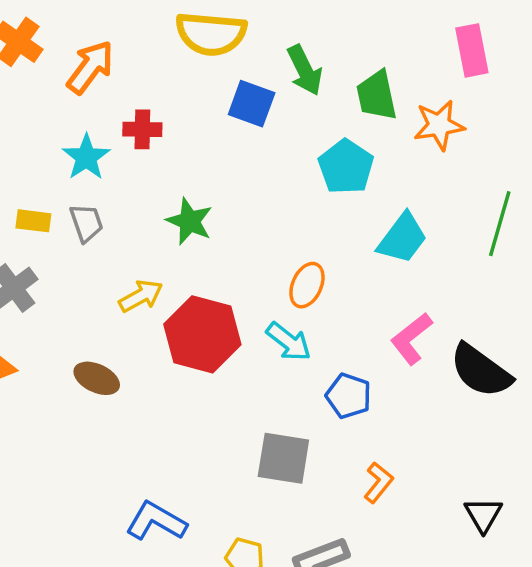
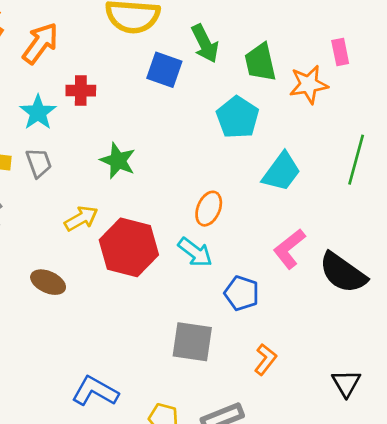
pink rectangle: (472, 50) -> (340, 52), moved, size x0.7

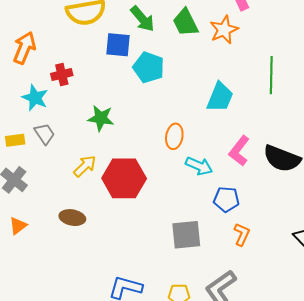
cyan pentagon: (238, 117) -> (149, 67), moved
cyan arrow: (195, 252) -> (199, 166), moved
blue pentagon: (242, 293) -> (226, 199), moved

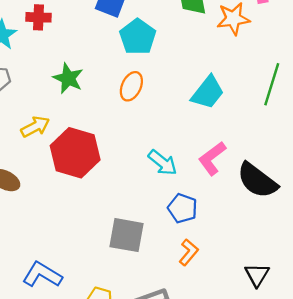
orange ellipse: (174, 136) -> (131, 86), moved

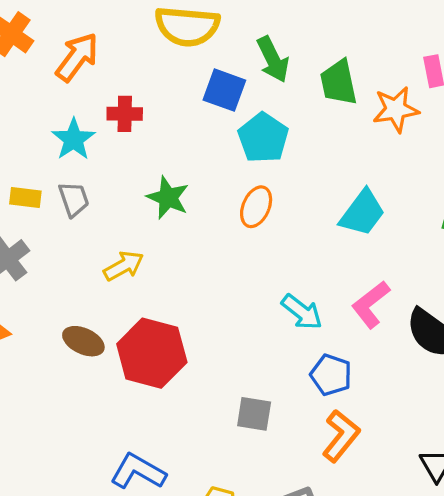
red hexagon: (75, 153) -> (152, 353), moved
gray square: (127, 235) -> (254, 414), size x0.7
orange L-shape: (189, 252) -> (341, 436), size x1.4

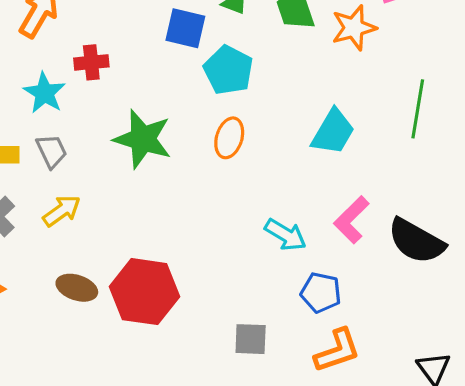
green star: (168, 198) -> (143, 139), size x1.4
yellow arrow: (124, 266) -> (62, 211), moved
orange L-shape: (341, 436) -> (337, 351), turned 39

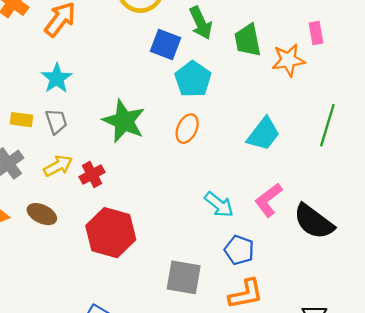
red cross: (91, 62) -> (92, 174), moved, turned -30
brown ellipse: (77, 288) -> (42, 214), moved
gray square: (251, 339) -> (184, 277), size x1.4

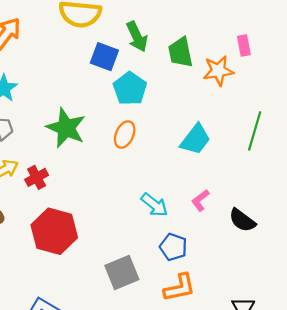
pink L-shape: (268, 200) -> (200, 200), size x0.7
black semicircle: (314, 222) -> (242, 220), size x0.7
gray square: (184, 277) -> (122, 272), turned -32

